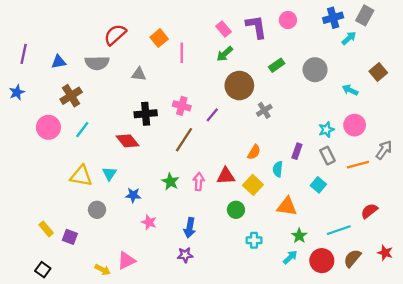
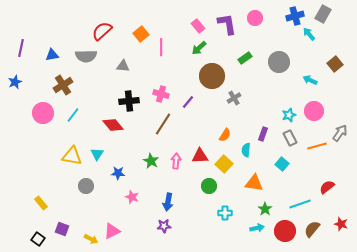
cyan arrow: (349, 38) -> (309, 34), turned -88
purple square: (70, 237) -> (62, 229), moved
cyan arrow: (290, 257) -> (257, 228), turned 32

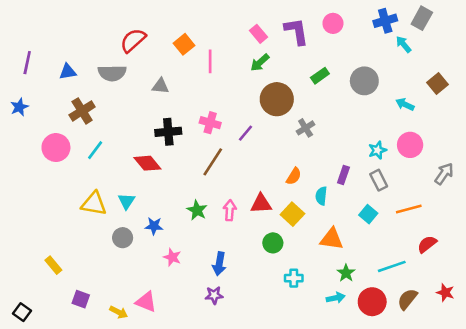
orange line: (317, 146) -> (409, 209), moved
gray circle: (86, 186) -> (123, 238), moved
pink triangle: (112, 231) -> (146, 302), turned 48
black square: (38, 239) -> (22, 312), moved

